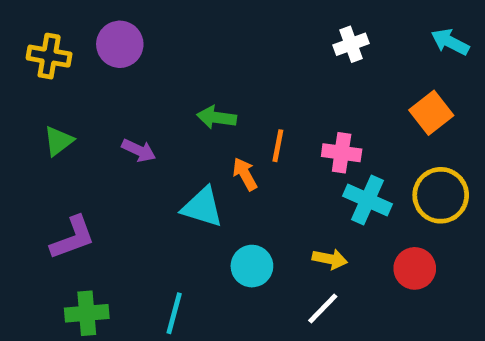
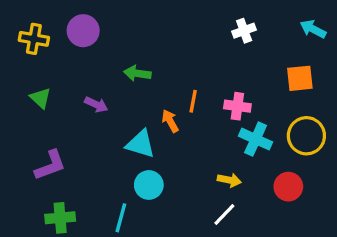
orange square: (431, 113) -> (300, 78), turned 32
green arrow: (217, 117) -> (137, 73), moved
green triangle: (58, 141) -> (40, 98), turned -40
cyan circle: (252, 266) -> (149, 185), moved

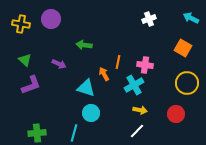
orange square: (300, 78) -> (183, 48), turned 36
cyan cross: (256, 139) -> (134, 85), moved, turned 36
purple L-shape: (50, 165) -> (31, 85), moved

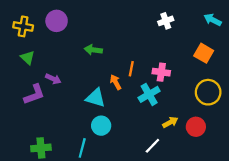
green triangle: (25, 60) -> (28, 58), moved
purple arrow: (59, 64) -> (53, 79), moved
yellow arrow: (140, 110) -> (170, 122), moved, turned -40

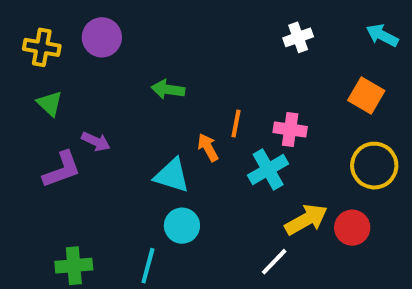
yellow arrow: (170, 122) -> (306, 220), size x1.5

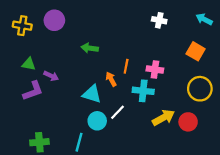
white cross: (298, 37) -> (159, 20), turned 32
green triangle: (50, 103) -> (29, 64), moved, turned -32
cyan cross: (268, 170) -> (143, 91), turned 36
white line: (274, 262) -> (117, 112), moved

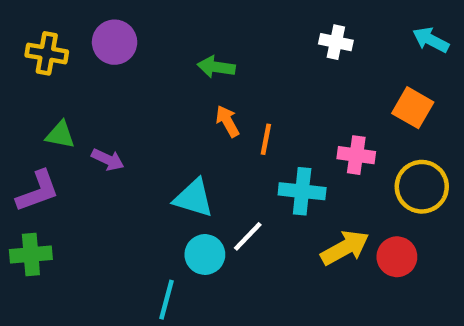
green arrow: (90, 48) -> (216, 67), moved
pink cross: (155, 69) -> (356, 155), moved
orange arrow: (111, 79) -> (227, 121), moved
purple L-shape: (33, 91) -> (38, 191), moved
green cross: (39, 142) -> (31, 254), moved

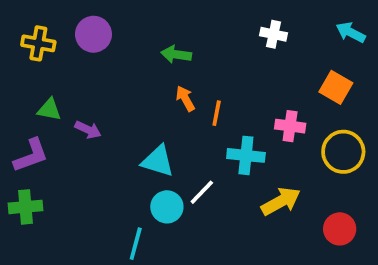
red circle: (397, 257) -> (340, 229), moved

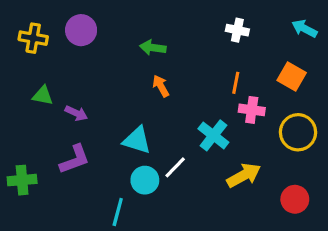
orange line: (217, 113) -> (236, 83), moved
purple L-shape: (31, 155) -> (75, 159), moved
cyan cross: (246, 155) -> (213, 135), turned 32

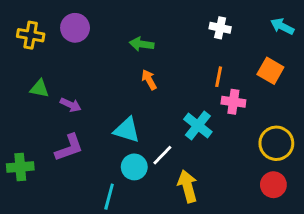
yellow circle: (298, 132) -> (276, 143), moved
yellow arrow: (244, 175) -> (188, 186), moved, turned -76

